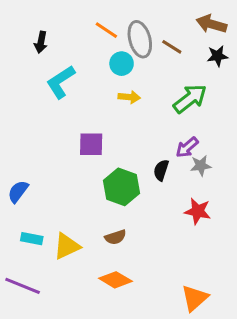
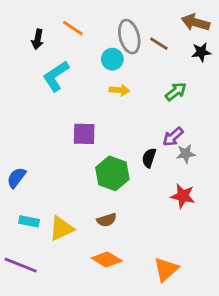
orange line: (106, 30) -> (73, 28), moved
green arrow: (190, 99) -> (176, 92), size x0.7
orange triangle: (195, 298) -> (166, 269), moved

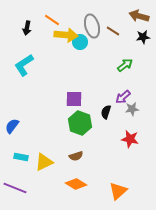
cyan L-shape: (56, 76) -> (24, 65), moved
yellow arrow: (119, 90) -> (66, 35), moved, size x1.6
purple square: (84, 134) -> (74, 99), moved

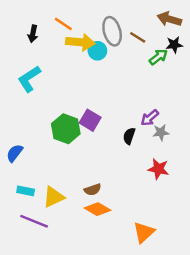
green arrow: (125, 65) -> (158, 57), moved
purple square: (74, 99) -> (90, 120), turned 30
green hexagon: (80, 123) -> (66, 129), moved
orange diamond: (76, 184) -> (97, 209), moved
purple line: (15, 188) -> (34, 221), moved

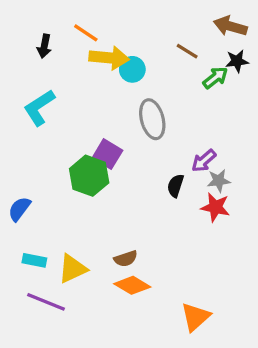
gray ellipse: (112, 31) -> (152, 119), moved
purple square: (90, 120) -> (107, 154), moved
red star: (158, 169) -> (215, 207), moved

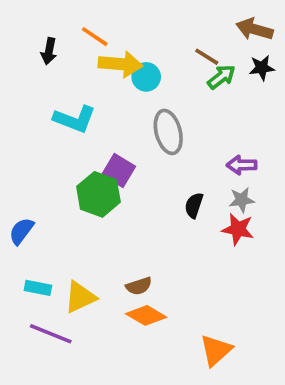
green arrow: (215, 78) -> (221, 77), moved
cyan L-shape: (39, 108) -> (75, 119), moved, turned -126
purple arrow: (204, 161) -> (242, 165), moved, turned 40

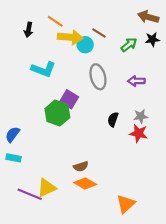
brown line: (207, 57) -> (99, 33), moved
purple arrow: (242, 165) -> (136, 81), moved
cyan rectangle: (38, 288) -> (14, 158), moved
yellow triangle: (80, 297) -> (47, 188), moved

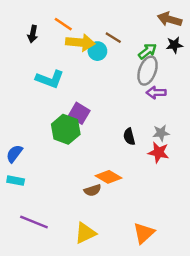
gray ellipse: (98, 77) -> (148, 71), moved, turned 35
black semicircle: (113, 119) -> (129, 137), turned -32
orange diamond: (85, 184) -> (108, 177), moved
yellow triangle: (47, 188) -> (85, 233), moved

